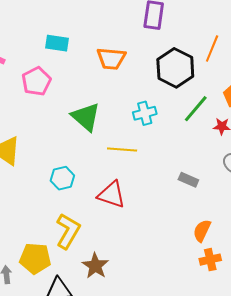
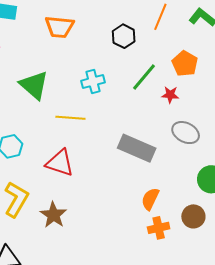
black hexagon: (175, 68) -> (124, 36), size x0.6
gray rectangle: (188, 180) -> (137, 148), size x1.8
brown star: (95, 266) -> (53, 215), moved

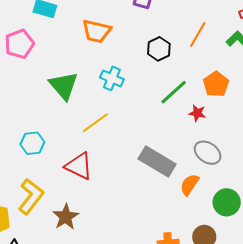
cyan cross: (93, 82) -> (112, 78), moved, turned 30
yellow line: (70, 118) -> (95, 123), turned -48
orange semicircle: (150, 199) -> (189, 185), moved

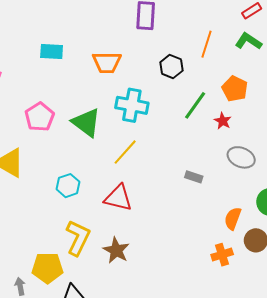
pink pentagon: (19, 44) -> (40, 117), moved
cyan cross: (112, 78) -> (132, 105), size x1.4
red star: (197, 113) -> (223, 121), turned 30
gray rectangle: (157, 162) -> (194, 177), size x0.5
orange semicircle: (189, 185) -> (233, 218), moved

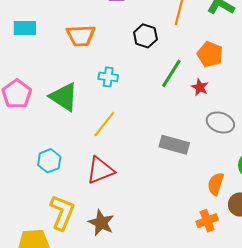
cyan cross: (132, 105) -> (108, 77), size x0.6
gray rectangle: (194, 177) -> (174, 145), size x1.6
red triangle: (118, 198) -> (100, 170), turned -32

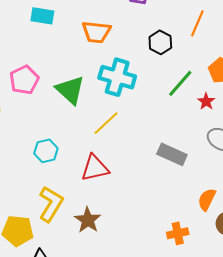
cyan cross: (108, 77) -> (117, 77), size x1.8
orange cross: (207, 221) -> (178, 233), moved

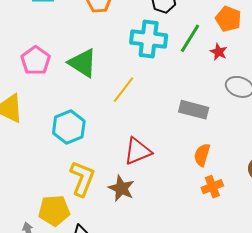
cyan cross: (117, 77) -> (149, 39), moved
cyan hexagon: (46, 151) -> (69, 127), size x1.4
red triangle: (95, 168) -> (138, 151), moved
orange semicircle: (207, 199) -> (202, 155), moved

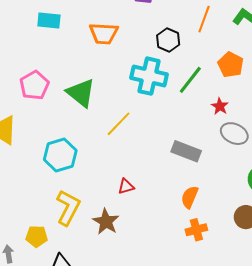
red star: (219, 52) -> (220, 106), moved
red triangle: (138, 151) -> (126, 186), size x0.6
yellow pentagon: (54, 211) -> (37, 236), size x0.7

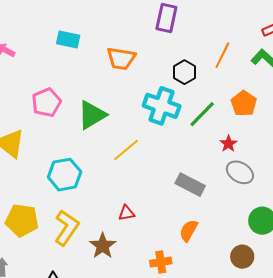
green triangle: (81, 93) -> (92, 115), turned 44
orange cross: (196, 230) -> (161, 262), moved
yellow pentagon: (37, 236) -> (22, 220), moved, size x1.5

